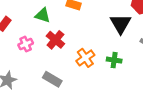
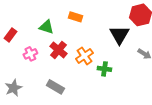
orange cross: (85, 58) -> (84, 56), moved
green cross: (114, 60) -> (104, 69), moved

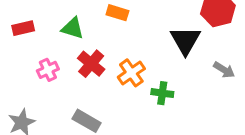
red rectangle: (10, 35) -> (23, 28), moved, turned 40

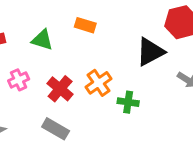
black triangle: (185, 41) -> (150, 52), turned 32
red cross: (91, 64) -> (60, 89), moved

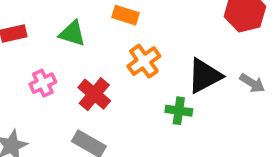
black triangle: (150, 52) -> (205, 76), moved
orange cross: (98, 83) -> (144, 61), moved

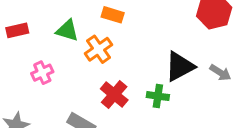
orange cross: (144, 61) -> (99, 49), moved
red cross: (94, 94) -> (114, 94), moved

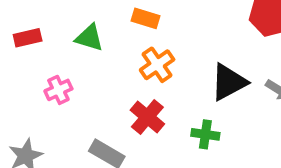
orange cross: (99, 49) -> (157, 65), moved
green cross: (158, 96) -> (205, 134), moved

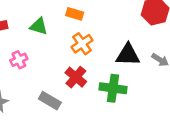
black triangle: (229, 82) -> (128, 55), turned 30
green cross: (205, 134) -> (113, 88), size x1.5

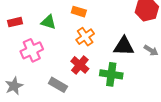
pink cross: (19, 60) -> (32, 50), size x1.5

